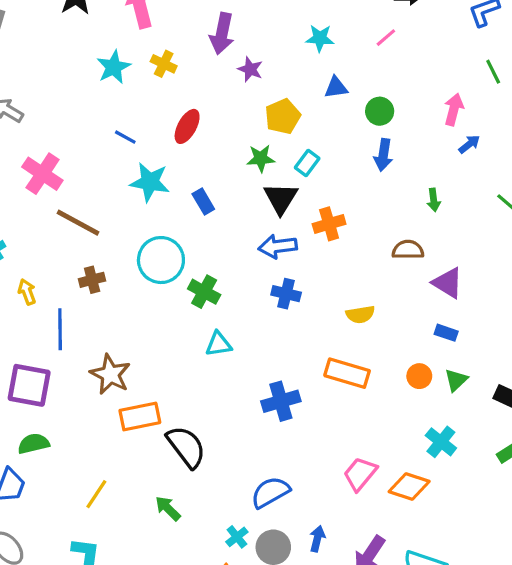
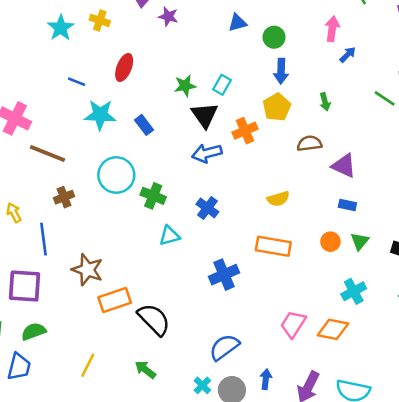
yellow pentagon: (283, 116) -> (277, 107), moved
blue cross: (286, 294) -> (207, 208), moved, turned 30
cyan cross: (441, 442) -> (354, 291), turned 30

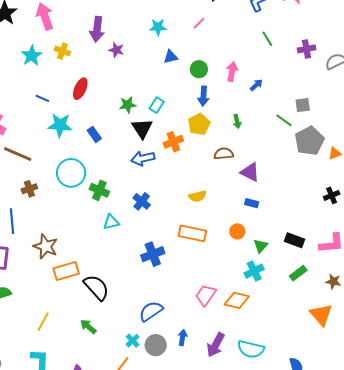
pink arrow: (332, 29) -> (232, 71), moved
green triangle: (360, 241) -> (261, 246), moved

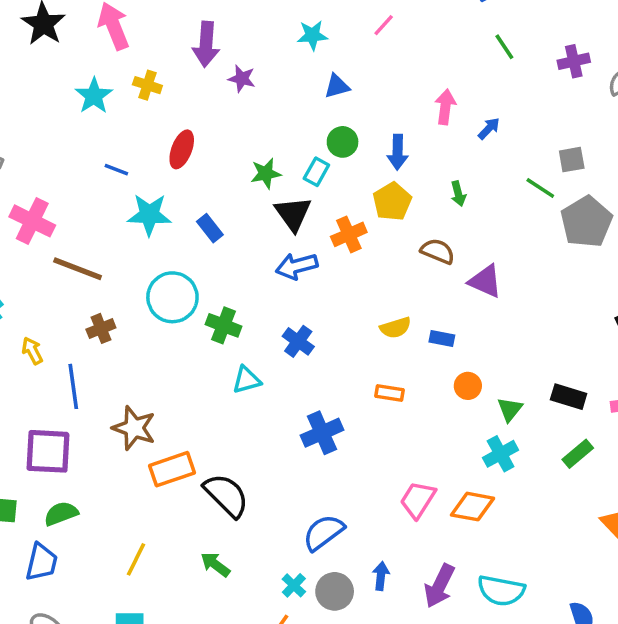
green circle: (199, 69) -> (343, 142), moved
brown semicircle: (224, 154) -> (438, 251), turned 30
blue rectangle: (252, 203) -> (442, 339), moved
orange rectangle: (192, 233) -> (389, 393), size x0.6

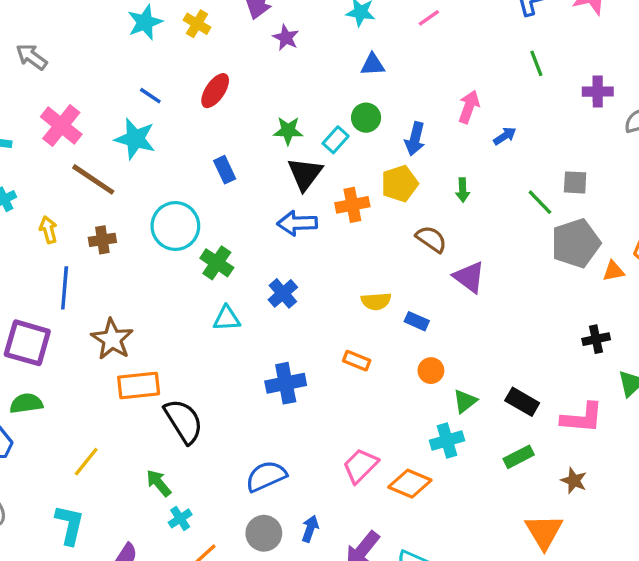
cyan star: (149, 215) -> (135, 139), moved
yellow arrow: (32, 351) -> (48, 230), moved
cyan cross: (294, 585) -> (180, 518), moved

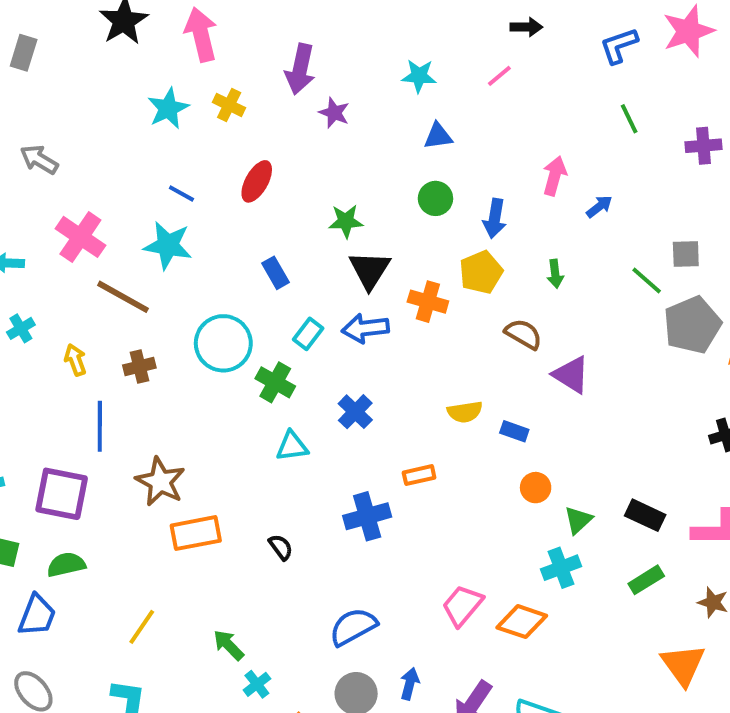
cyan rectangle: (336, 140) -> (308, 334), moved
orange cross: (352, 205) -> (428, 302), turned 32
orange rectangle: (357, 361) -> (419, 475), moved, turned -30
black semicircle: (184, 421) -> (281, 547), moved, size x0.5

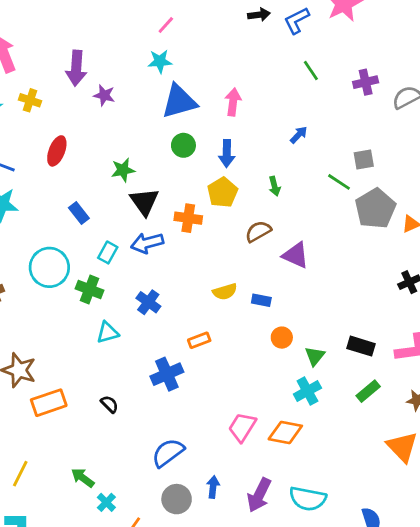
black arrow: (526, 27) -> (259, 15), moved
pink line: (499, 76) -> (166, 25), moved
blue triangle: (438, 136) -> (179, 101), size x1.8
pink arrow: (555, 176) -> (233, 102), moved
brown semicircle: (523, 334) -> (258, 231), turned -52

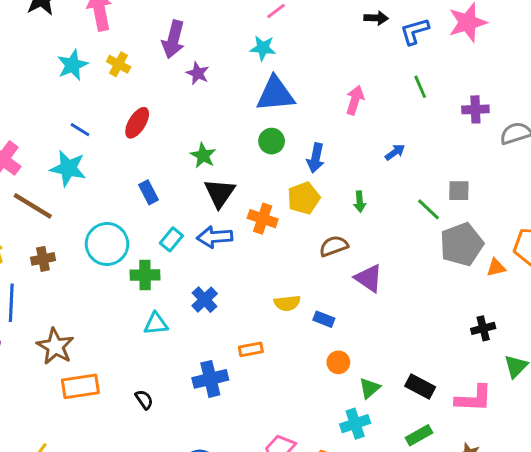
pink arrow: (233, 102) -> (355, 100), moved
green star: (123, 170) -> (203, 156), turned 30
green cross: (89, 290) -> (145, 275), turned -32

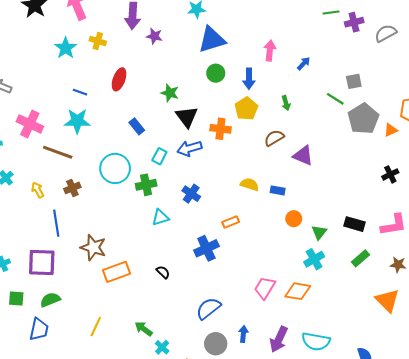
green line: (420, 87) -> (331, 13), moved, turned -63
pink arrow: (355, 100) -> (270, 51), moved
yellow semicircle: (287, 303) -> (250, 184), turned -144

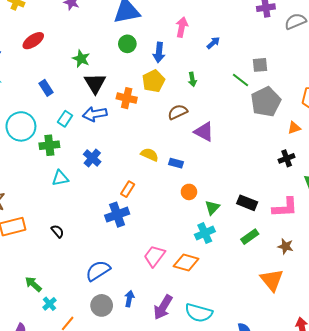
red ellipse: (119, 79) -> (33, 41), turned 30
orange triangle: (391, 130) -> (294, 128), moved
orange rectangle: (231, 222) -> (128, 189), turned -42
blue cross: (206, 248) -> (117, 215), moved

